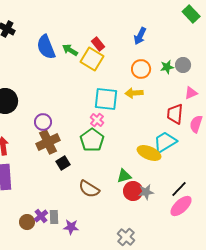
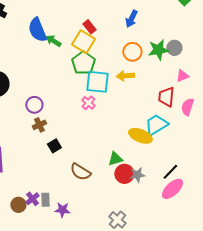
green arrow: (70, 50) -> (53, 41), moved
green star: (167, 67) -> (158, 50), size x1.5
green pentagon: (92, 140) -> (83, 63), moved
brown cross: (48, 142) -> (39, 125), size x0.6

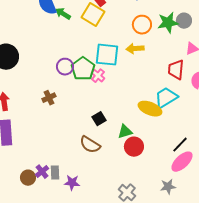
green pentagon: (83, 63) -> (83, 69), moved
purple circle: (34, 105) -> (65, 67), moved
black square: (54, 146) -> (99, 119), moved
gray star: (137, 175) -> (168, 187), moved

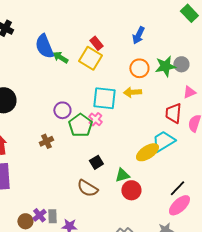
green pentagon: (83, 69) -> (80, 125), moved
yellow ellipse: (150, 109) -> (147, 152), turned -55

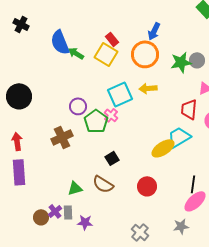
orange circle: (139, 68) -> (145, 54), moved, size x1.4
cyan square: (104, 98) -> (120, 94), turned -30
brown cross: (46, 141) -> (62, 137), size x1.5
green triangle: (122, 175) -> (75, 188), moved
black line: (177, 188) -> (193, 184), turned -36

